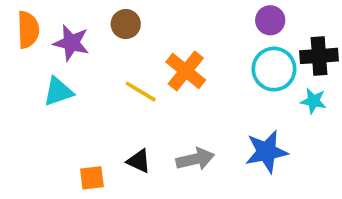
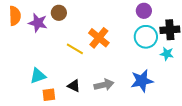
brown circle: (126, 24) -> (59, 13), moved
cyan triangle: (58, 92) -> (38, 76), moved

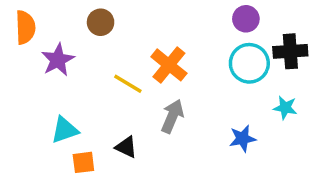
purple star: (38, 23) -> (58, 60), moved, turned 30
cyan star: (167, 54) -> (285, 108), moved
blue star: (142, 81) -> (242, 139), size x0.7
gray arrow: (104, 85) -> (172, 116), moved, turned -54

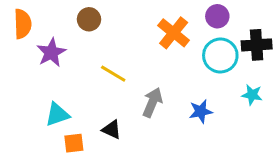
orange cross: (169, 65) -> (174, 33), moved
blue star: (242, 139) -> (201, 111), moved

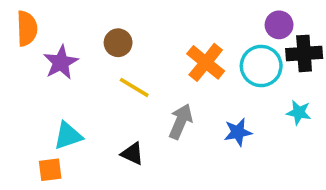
purple circle: (217, 16) -> (279, 25), moved
brown circle: (89, 19) -> (118, 43), moved
orange cross: (174, 33) -> (206, 62), moved
orange square: (74, 143) -> (50, 170), moved

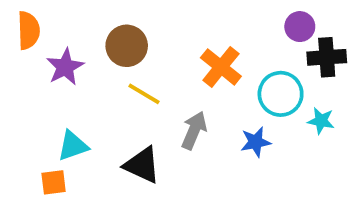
brown circle: (118, 43) -> (127, 46), size x1.4
cyan circle: (261, 66) -> (281, 94), moved
black triangle: (132, 154) -> (142, 165), size x1.5

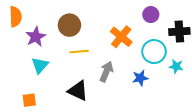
purple circle: (300, 27) -> (151, 15), moved
yellow line: (144, 94) -> (79, 52), turned -36
cyan triangle: (73, 146) -> (40, 65), moved, turned -30

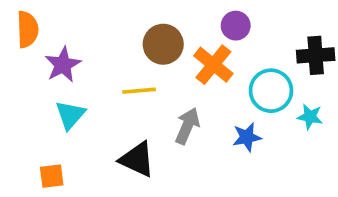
purple circle: (151, 15) -> (236, 26), moved
brown circle: (69, 25) -> (163, 44), moved

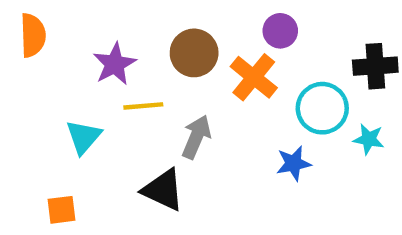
purple star: (63, 65) -> (115, 64), moved
yellow line: (139, 91) -> (143, 106), moved
gray arrow: (187, 126) -> (196, 137), moved

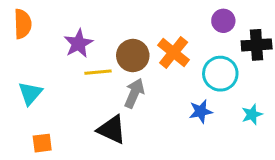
purple circle: (280, 31) -> (223, 21), moved
brown circle: (194, 53) -> (133, 56), moved
cyan triangle: (84, 137) -> (30, 93), moved
cyan star: (369, 139) -> (252, 114), moved, turned -30

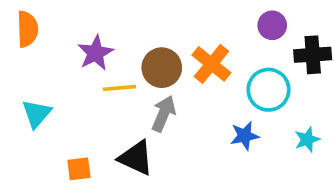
orange square: (42, 143) -> (79, 169), moved

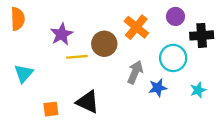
orange cross: (211, 64) -> (136, 27), moved
gray arrow: (164, 114) -> (135, 72), moved

